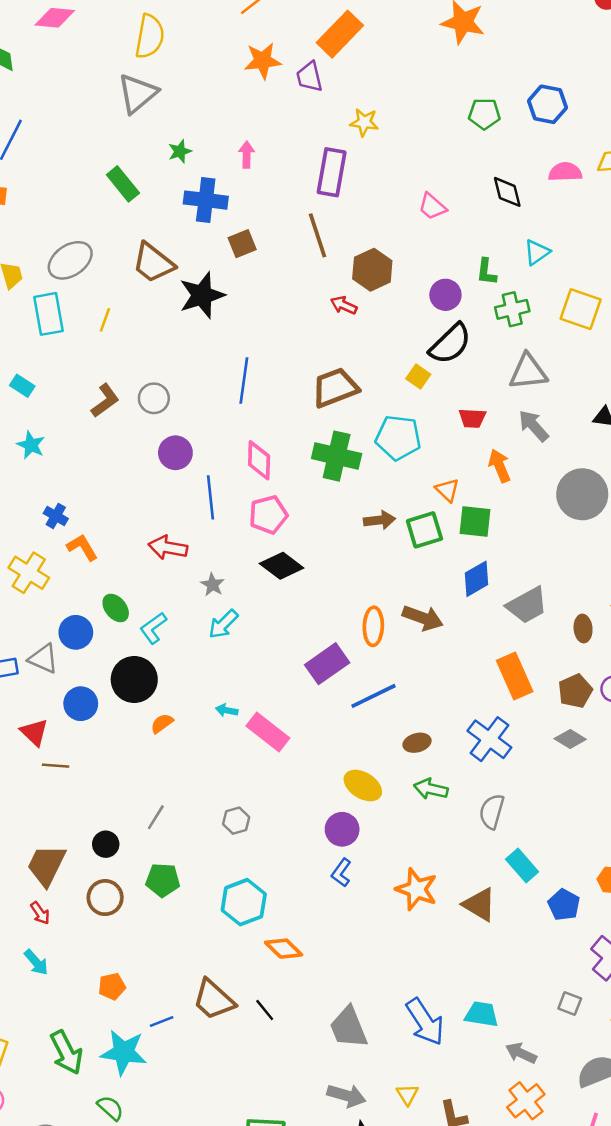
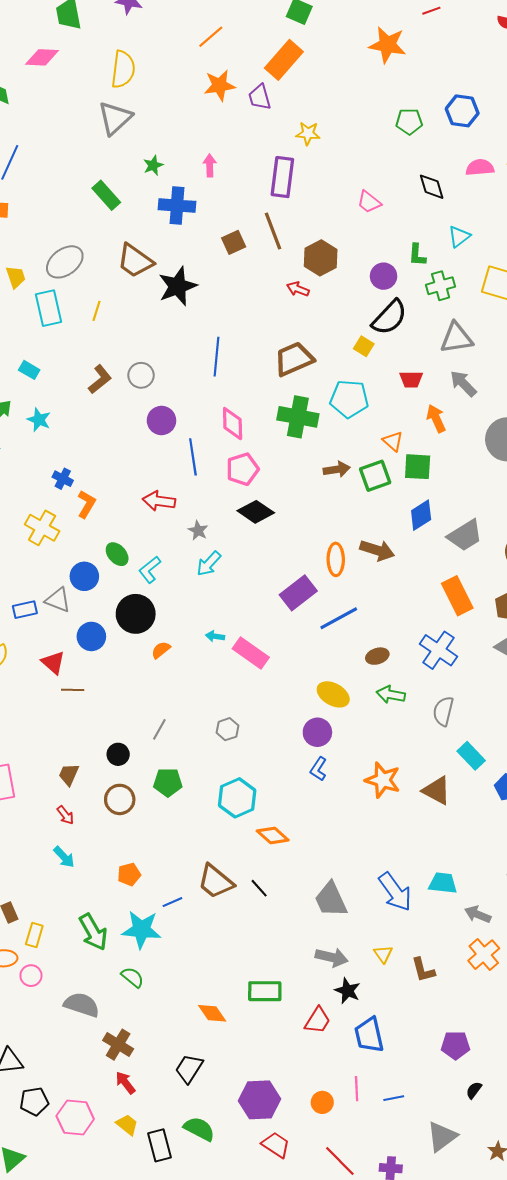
brown square: (242, 244) -> (234, 242), moved
orange L-shape: (82, 547) -> (86, 504), turned 64
brown trapezoid: (46, 865) -> (69, 775), size x0.6

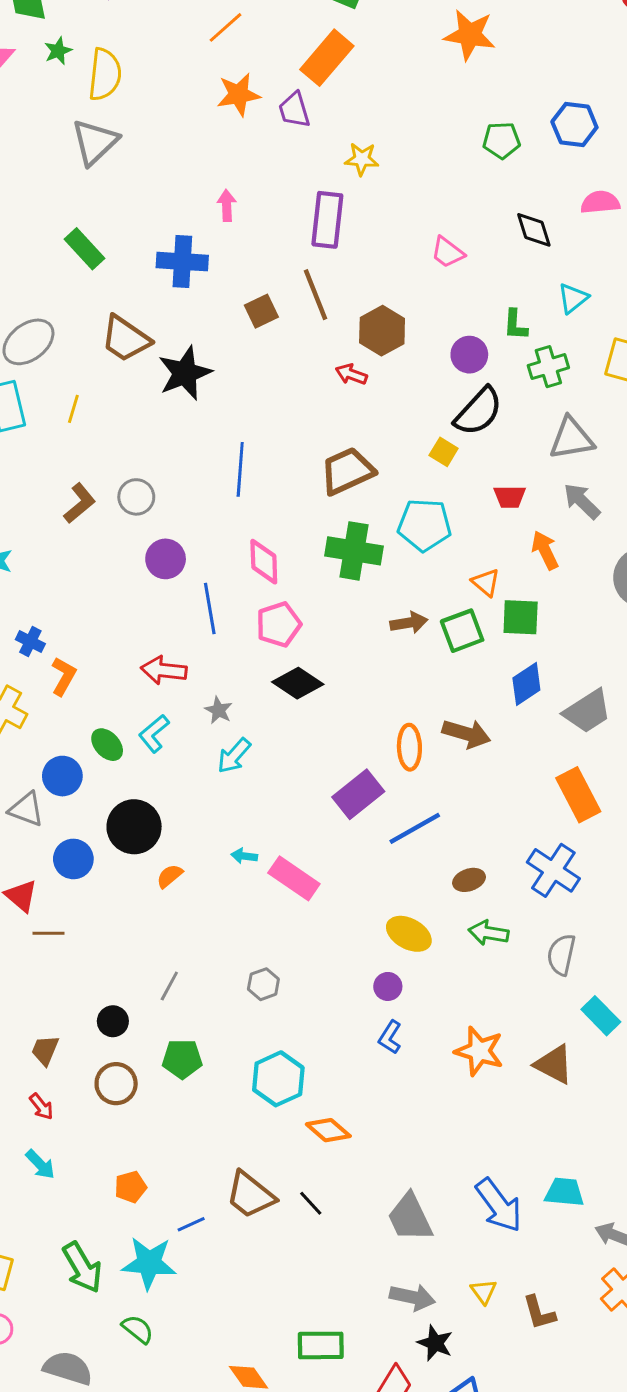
green star: (153, 165) -> (58, 51), moved
cyan L-shape: (150, 570) -> (154, 734), moved
purple circle: (317, 732) -> (388, 986), size x0.7

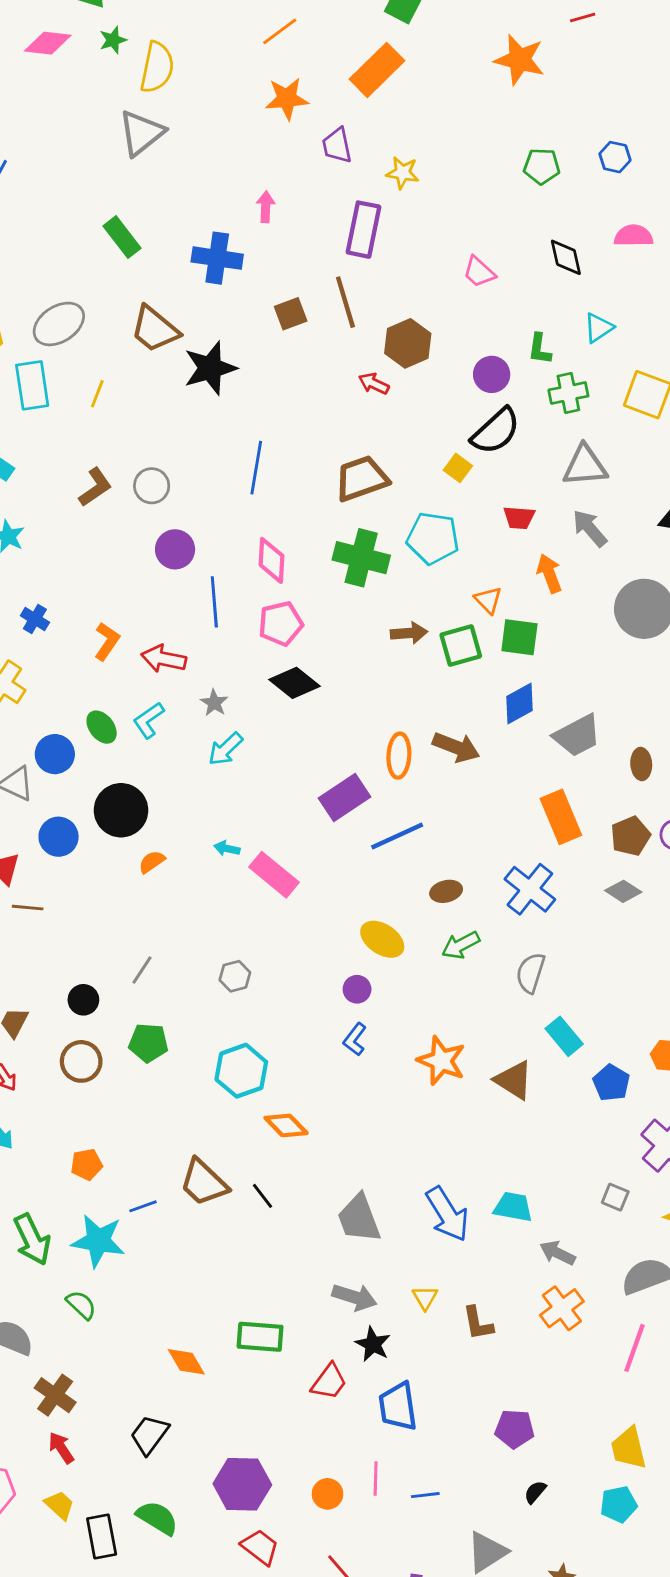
purple trapezoid: (294, 110) -> (337, 145), moved
blue hexagon: (574, 125) -> (615, 157), size x0.7
orange L-shape: (64, 676) -> (107, 641), moved
green arrow: (488, 933) -> (461, 945), turned -42

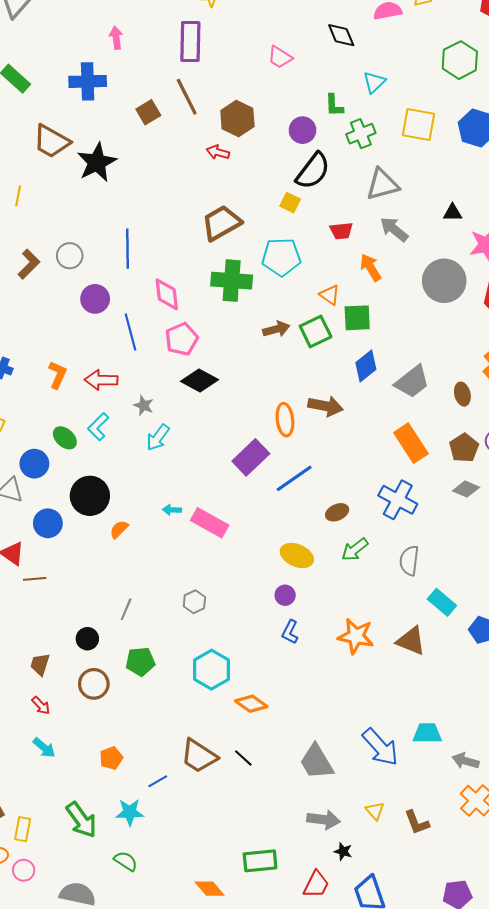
blue line: (256, 468) -> (127, 249), moved
cyan star: (98, 1241) -> (130, 812), size x0.7
black star: (373, 1344) -> (343, 851), size x0.7

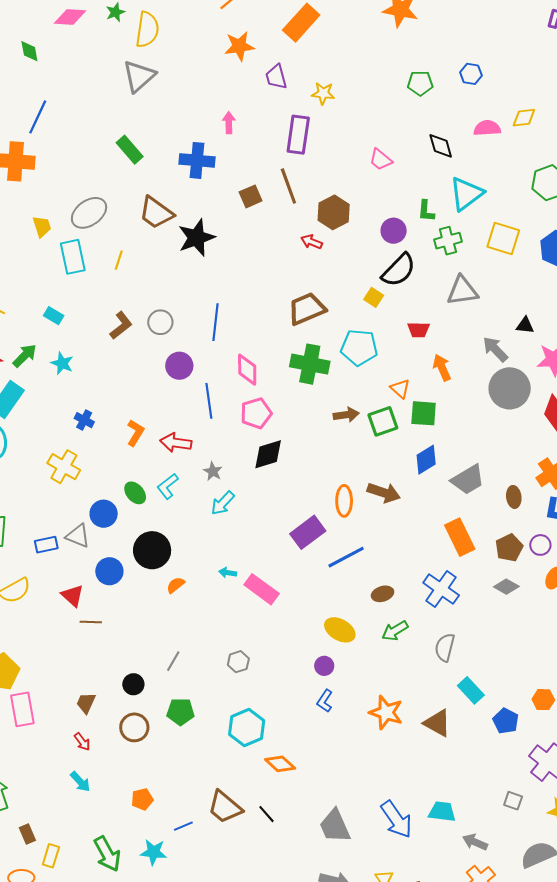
cyan triangle: (374, 82) -> (466, 194), size x1.6
gray arrow: (394, 229) -> (495, 349), moved
black diamond: (200, 381) -> (268, 454), turned -52

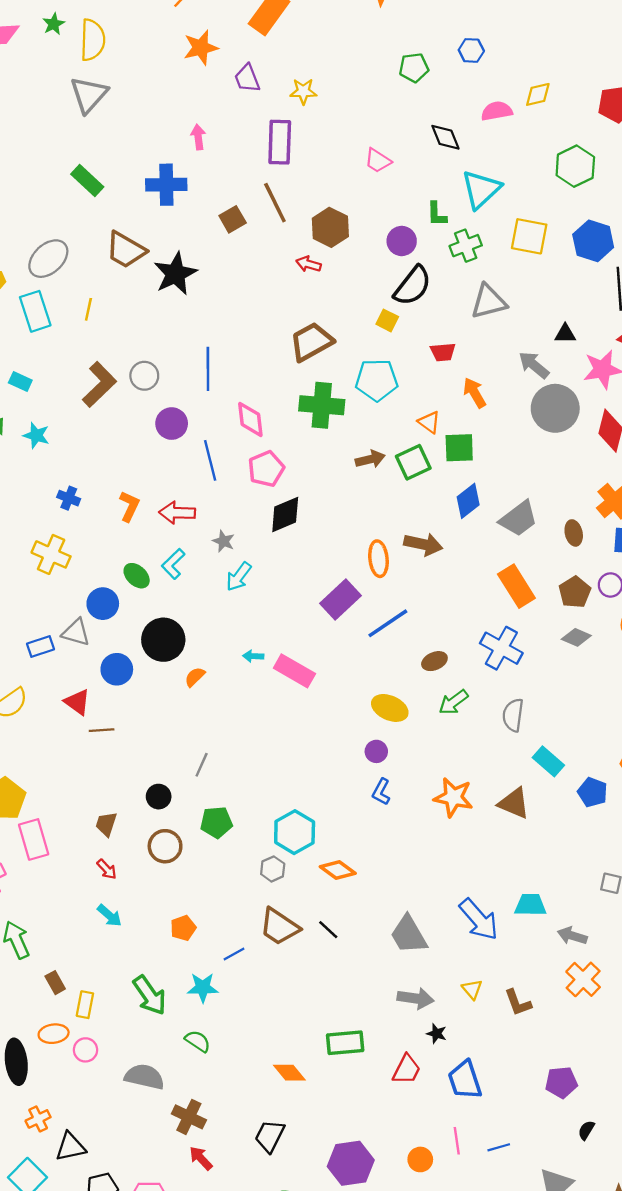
brown L-shape: (121, 325) -> (99, 384), size x1.4
gray hexagon: (238, 662) -> (273, 869), moved

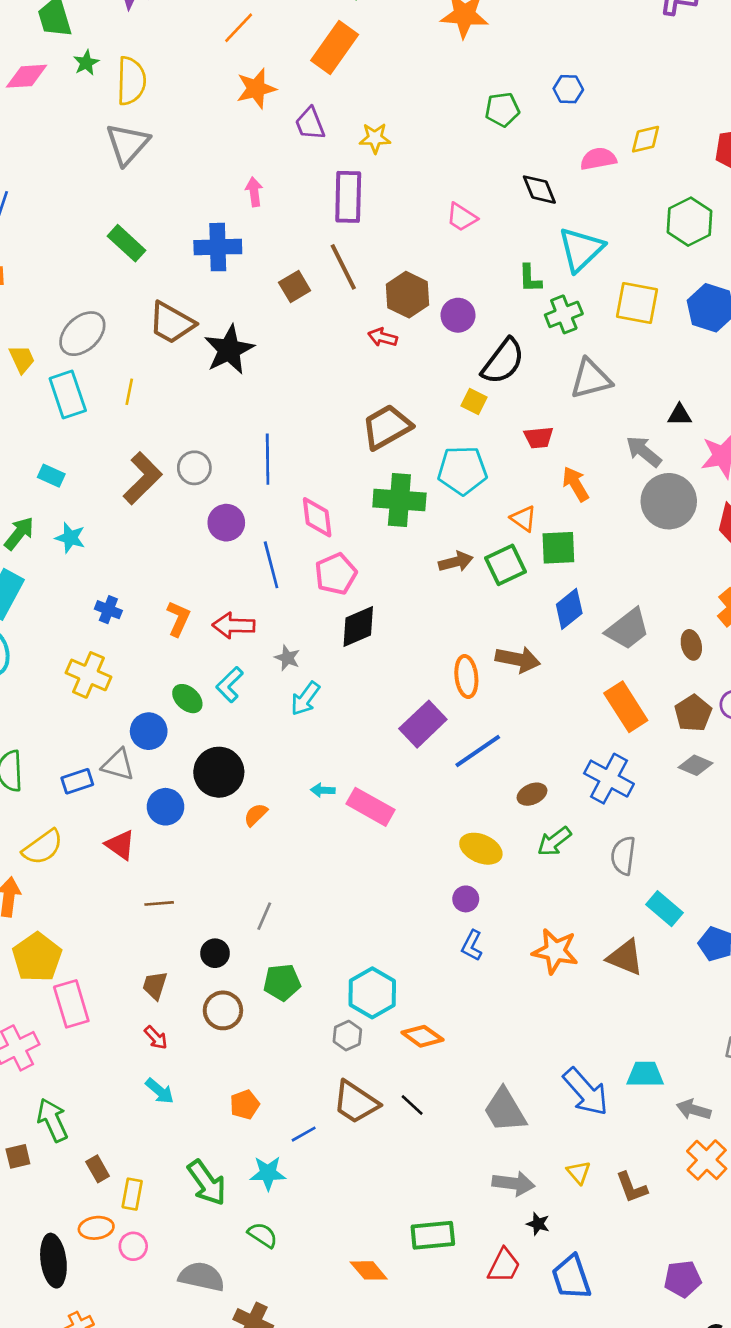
purple circle: (402, 241) -> (458, 315), moved
brown line: (102, 730) -> (159, 903), moved

